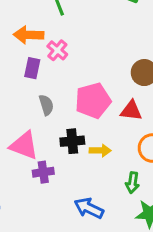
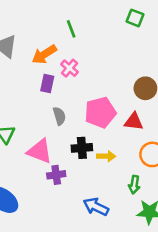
orange arrow: (28, 35) -> (44, 54), turned -35

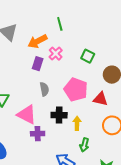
green square: (135, 18) -> (88, 56), moved
pink pentagon: (100, 112) -> (76, 90), turned 30
yellow arrow: (106, 156) -> (77, 123), turned -96
green arrow: (134, 185) -> (84, 145), moved

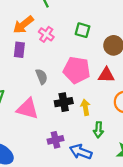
purple rectangle: (38, 64) -> (19, 50), moved
purple cross: (38, 134) -> (55, 140), moved

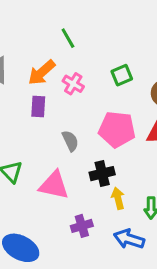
green square: (83, 30) -> (122, 75), turned -35
yellow arrow: (85, 107) -> (118, 198), moved
purple cross: (55, 140) -> (82, 226), moved

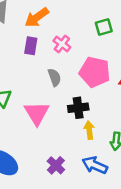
pink cross: (73, 84) -> (62, 44), moved
pink triangle: (54, 185) -> (37, 113), turned 40
purple cross: (82, 226) -> (56, 165), moved, turned -36

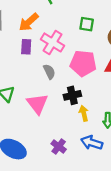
green square: (104, 27) -> (87, 24), turned 32
pink cross: (62, 44) -> (53, 42), size x1.5

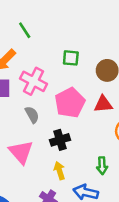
pink pentagon: (83, 63) -> (70, 103), turned -30
yellow arrow: (84, 113) -> (59, 171), moved

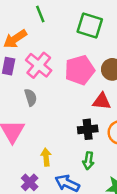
green square: (71, 58) -> (90, 26), moved, size x1.5
pink pentagon: (70, 103) -> (80, 70), moved
black cross: (60, 140) -> (88, 129), moved

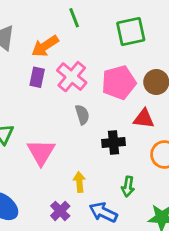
green square: (90, 26) -> (131, 32), turned -30
gray semicircle: (31, 97) -> (82, 115), moved
black cross: (88, 129) -> (114, 143), moved

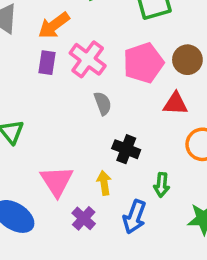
black cross: (114, 143) -> (126, 149), moved, turned 30
pink triangle: (41, 152) -> (57, 181), moved
blue arrow: (103, 212) -> (134, 217), turned -92

